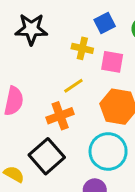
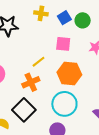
blue square: (105, 23) -> (64, 18), moved
yellow cross: (82, 48) -> (41, 13), moved

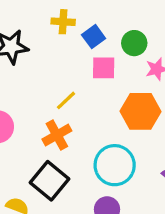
blue square: (64, 18) -> (94, 37), moved
green circle: (83, 20) -> (134, 43), moved
orange hexagon: (69, 73) -> (140, 111), moved

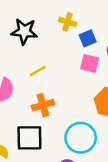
yellow line: (66, 100) -> (38, 71), moved
black square: (49, 181) -> (29, 138), turned 36

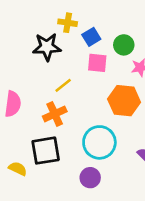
black star: (24, 31) -> (47, 47), moved
yellow line: (38, 71) -> (63, 85), moved

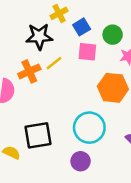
yellow cross: (68, 23) -> (59, 13), turned -36
yellow line: (63, 85) -> (54, 63), moved
orange cross: (55, 114) -> (29, 71), moved

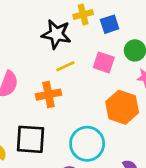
blue square: (82, 27) -> (110, 24), moved
orange cross: (29, 71) -> (49, 95), moved

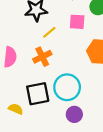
cyan circle: (87, 144) -> (67, 87), moved

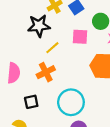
black square: (38, 94) -> (31, 102), moved, size x0.6

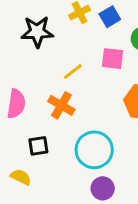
black star: (39, 26) -> (37, 32), moved
orange cross: (46, 72) -> (61, 105), turned -36

